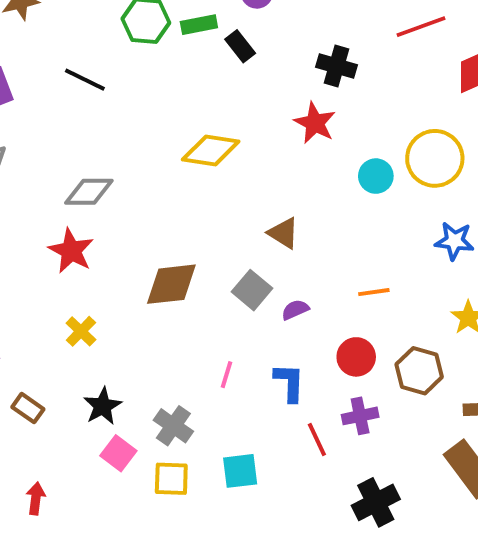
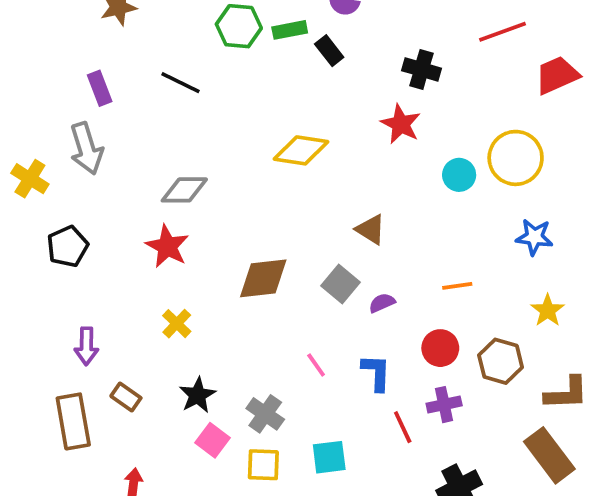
pink line: (226, 375) -> (316, 365), turned -52

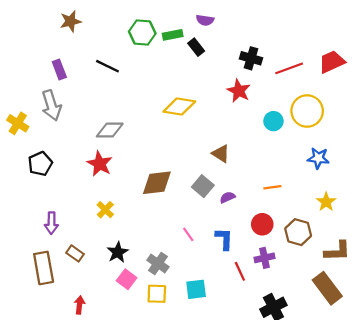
red line: (502, 32) -> (289, 68), moved

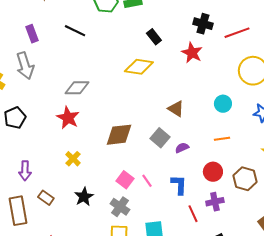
black rectangle: (196, 47) -> (154, 37), moved
cyan circle: (273, 121) -> (223, 104), moved
pink square: (127, 279) -> (125, 180), moved

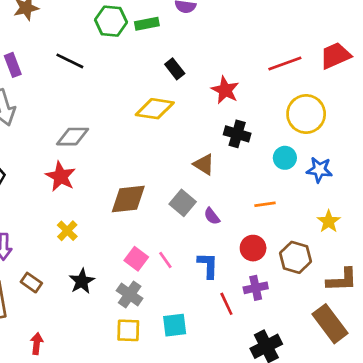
black cross: (203, 24) -> (237, 134), moved
cyan circle: (223, 104) -> (285, 158), moved
purple semicircle: (182, 148) -> (212, 216), turned -104

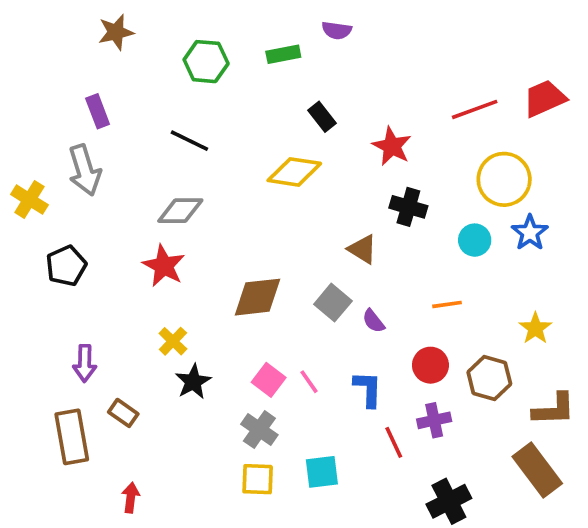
green hexagon: (111, 21) -> (206, 62), moved
black line: (70, 61) -> (189, 141), moved
blue star: (319, 170) -> (530, 233), moved, turned 30
black star: (82, 281) -> (193, 382), moved

